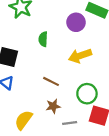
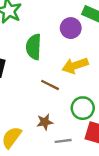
green semicircle: (43, 39) -> (34, 47), size x1.5
brown line: (51, 81) -> (50, 85), moved

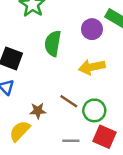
brown line: (50, 85) -> (69, 101), moved
brown star: (45, 122) -> (38, 111), moved

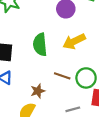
green semicircle: (53, 43) -> (40, 45), moved

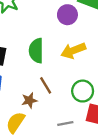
brown line: (62, 76) -> (46, 85), moved, turned 35

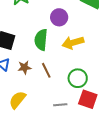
purple circle: (67, 15) -> (59, 17), moved
brown star: (29, 100) -> (24, 67), moved

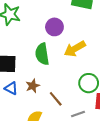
brown line: (46, 70) -> (56, 99), moved

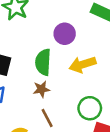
brown star: (33, 86) -> (41, 89), moved

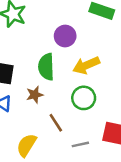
brown star: (41, 89) -> (35, 95), moved
green circle: (90, 108) -> (84, 98), moved

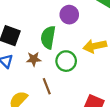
yellow arrow: (86, 65) -> (95, 46), moved
green circle: (84, 98) -> (66, 61), moved

